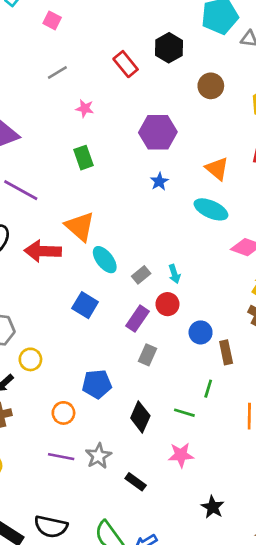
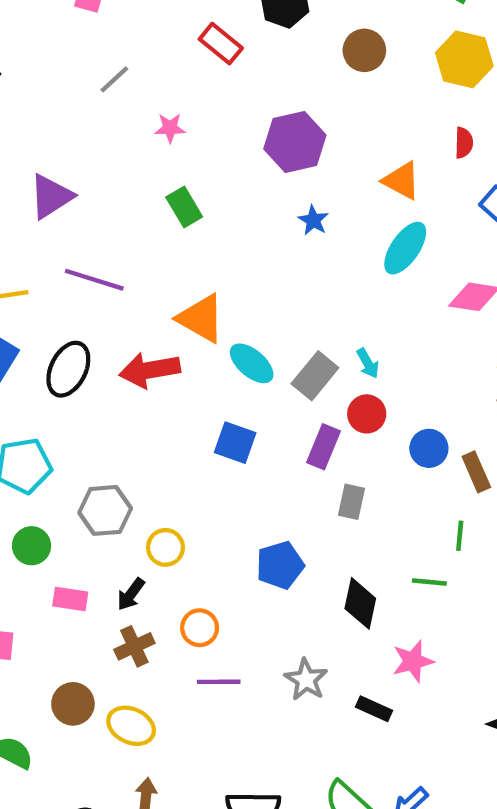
cyan ellipse: (211, 209) -> (405, 248), turned -68
gray rectangle: (141, 275) -> (315, 376), size x1.5
orange circle: (63, 413) -> (200, 628), moved
pink star: (181, 455) -> (413, 661), moved
purple line: (61, 457) -> (219, 682), moved

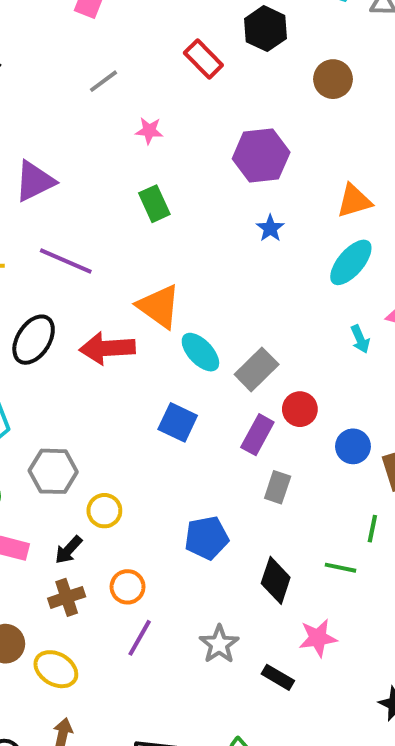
orange triangle: (402, 181) -> (354, 201), turned -51
cyan arrow: (368, 363) -> (360, 339), moved
purple line: (219, 682) -> (140, 638), turned -66

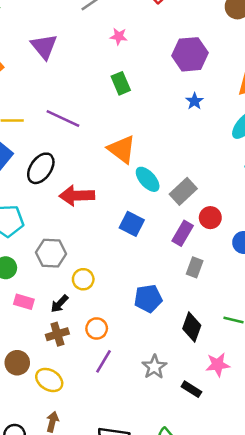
purple triangle: (35, 181) -> (44, 46), moved, turned -44
red arrow: (107, 348) -> (77, 196), moved

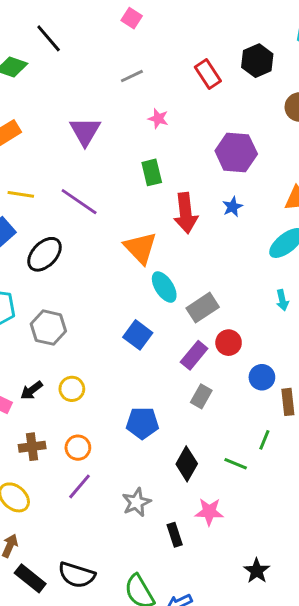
purple triangle: (44, 46) -> (85, 131), moved
red arrow: (77, 196) -> (186, 213), moved, turned -104
gray hexagon: (51, 253) -> (48, 328), moved
black arrow: (59, 304) -> (32, 390), moved
black rectangle: (191, 389) -> (175, 535), turned 30

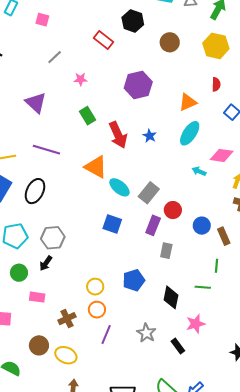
blue star: (233, 207) -> (150, 136), moved
cyan arrow: (282, 300) -> (199, 171), turned 144
yellow circle: (72, 389) -> (95, 287), moved
black arrow: (32, 390) -> (46, 263), moved

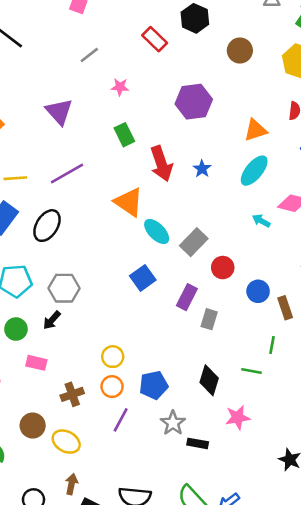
purple line: (46, 150) -> (67, 174), turned -52
blue square: (112, 224) -> (143, 278), turned 30
purple rectangle: (153, 225) -> (187, 297), moved
blue pentagon: (134, 280) -> (154, 385), moved
black rectangle: (178, 346) -> (198, 443), moved, turned -49

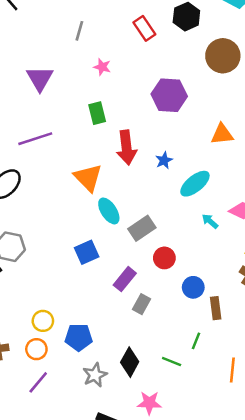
brown circle: (240, 51) -> (223, 56), size x1.4
gray line: (89, 55) -> (79, 31), turned -48
cyan ellipse: (254, 171) -> (195, 184), moved
blue pentagon: (154, 385) -> (79, 337), moved
gray star: (173, 423) -> (95, 375), moved

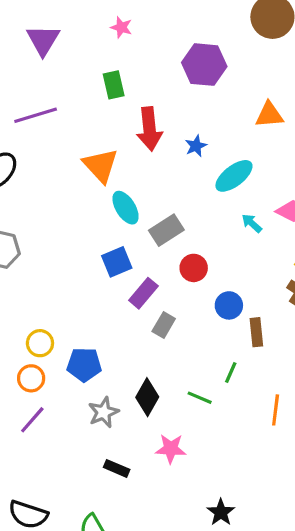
blue square: (87, 252) -> (117, 262), moved

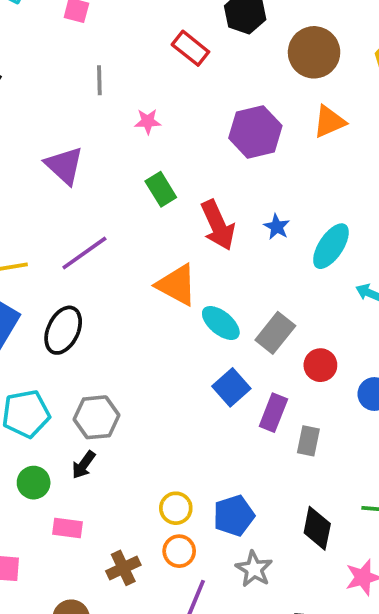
orange triangle: (269, 115) -> (329, 122), moved
gray star: (103, 412) -> (254, 569), moved

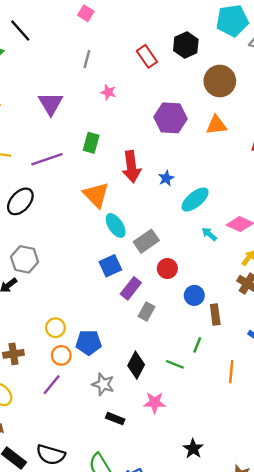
green rectangle: (161, 189) -> (91, 143), moved, turned 30
orange circle: (179, 551) -> (61, 355), moved
gray star: (254, 569) -> (103, 384), moved, turned -30

